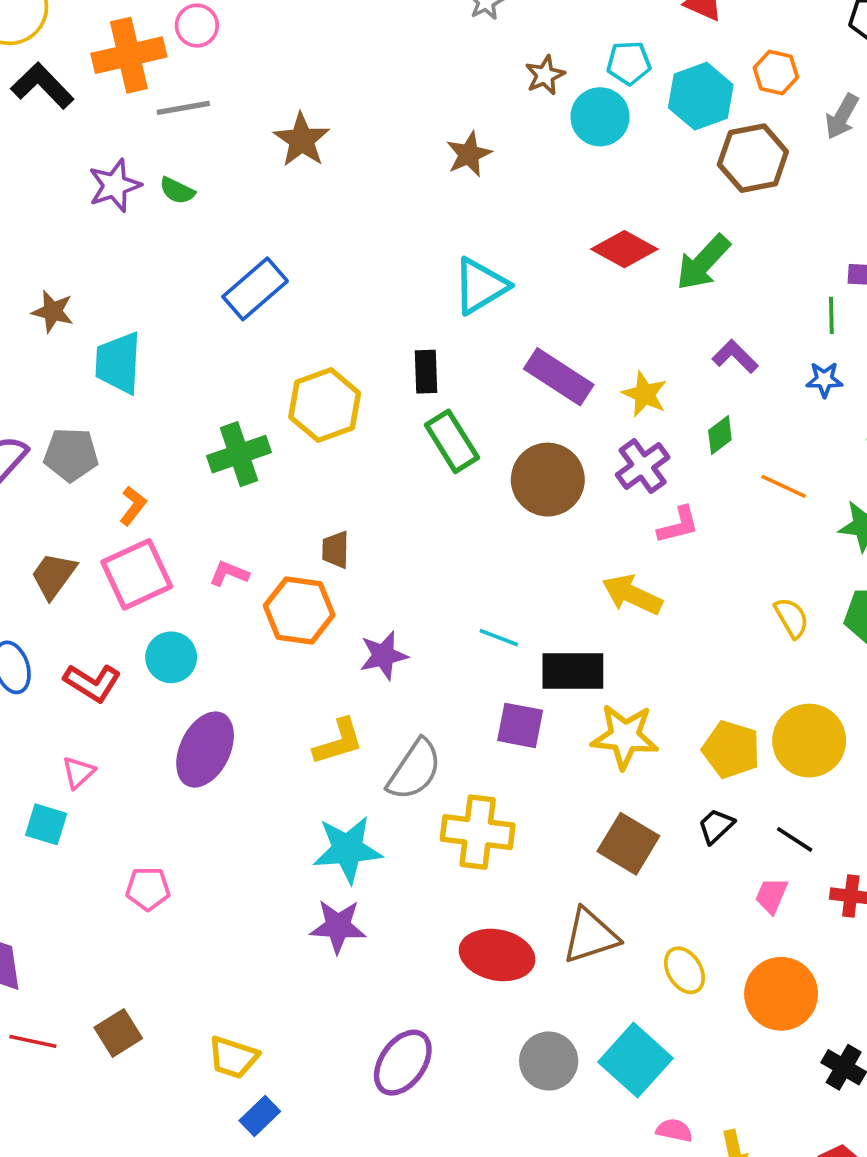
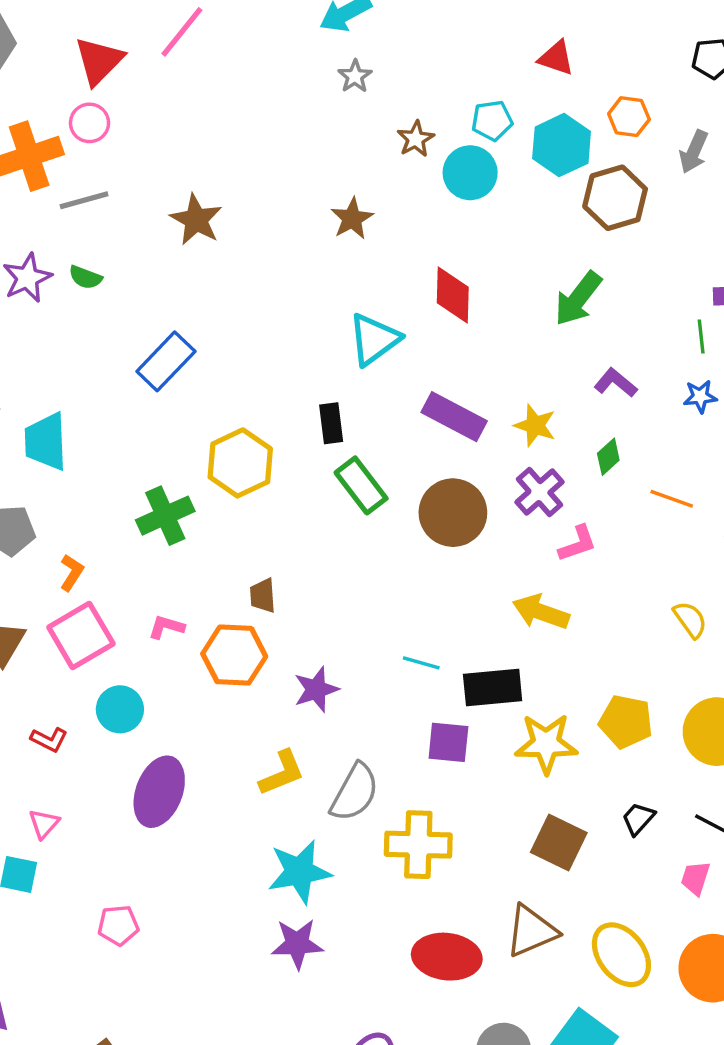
red diamond: (624, 249) -> (453, 295), moved, turned 68
red L-shape: (92, 683) -> (49, 740), size x0.7
yellow pentagon: (731, 749) -> (626, 722), moved
yellow ellipse: (684, 970) -> (621, 955), size x1.5

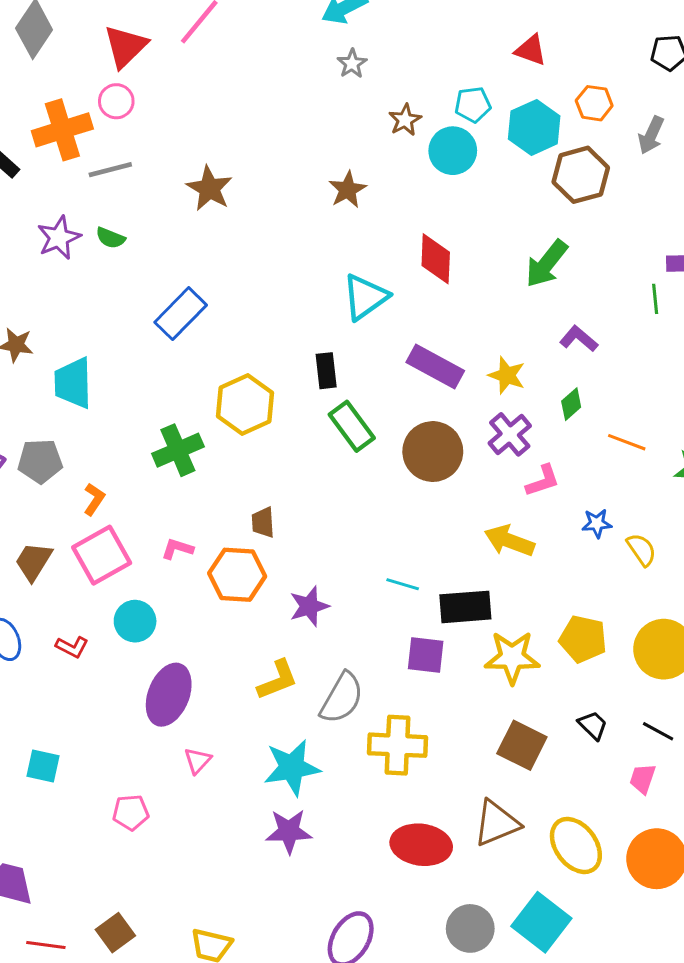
blue star: (700, 396) -> (597, 523), moved
black trapezoid: (638, 819) -> (593, 725), turned 92
pink triangle: (44, 824) -> (198, 761), moved

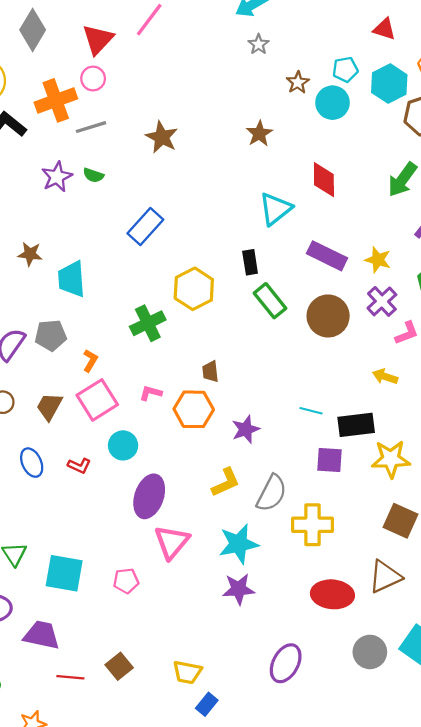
yellow arrow: (509, 541) -> (385, 377), size x0.7
pink triangle: (198, 761) -> (172, 542), size x1.8
cyan square: (43, 766) -> (64, 573), moved, size x1.6

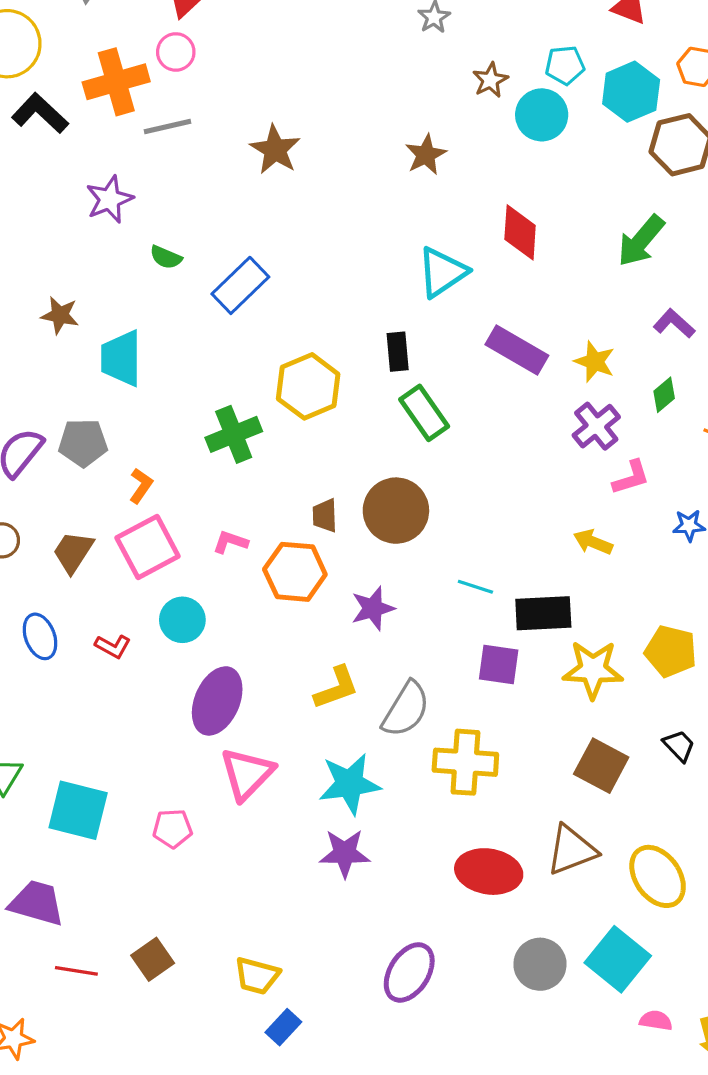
green semicircle: (93, 175) -> (166, 257), moved
brown circle: (328, 316) -> (396, 511), moved

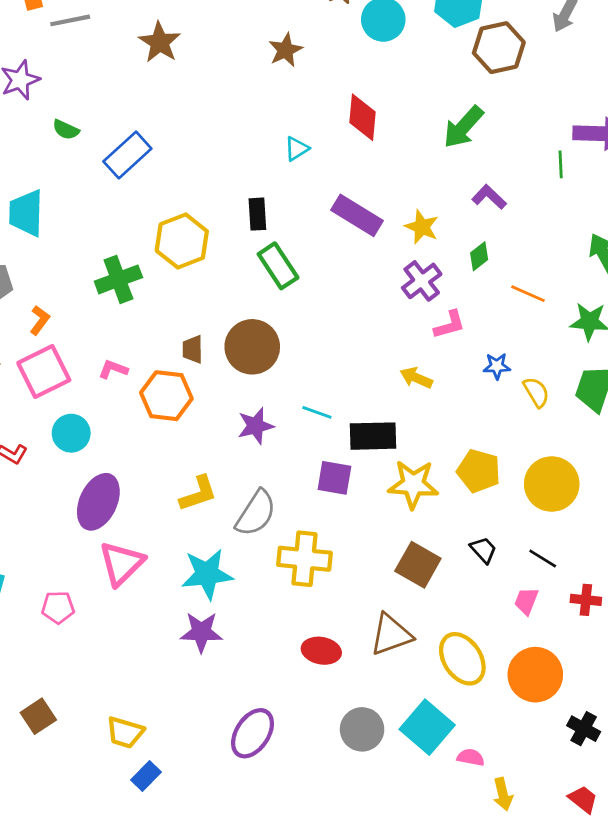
cyan triangle: (442, 272) -> (297, 149), size x0.6
purple star: (373, 608) -> (256, 426), moved
red ellipse: (489, 872) -> (321, 651), size x0.7
pink semicircle: (656, 1021) -> (471, 757), moved

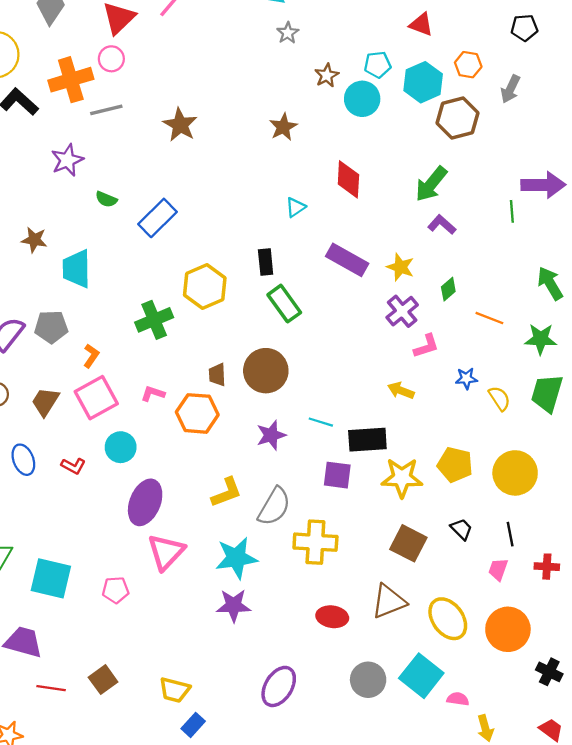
purple L-shape: (489, 197) -> (442, 225), moved
black line: (543, 559) -> (510, 534), turned 50

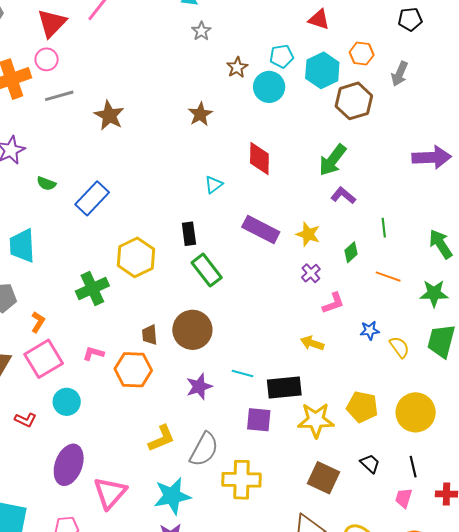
gray line: (106, 110) -> (59, 96), moved
green line: (512, 211) -> (384, 228), moved
purple cross: (402, 311) -> (311, 273), size x0.7
purple ellipse: (145, 502) -> (69, 465), moved

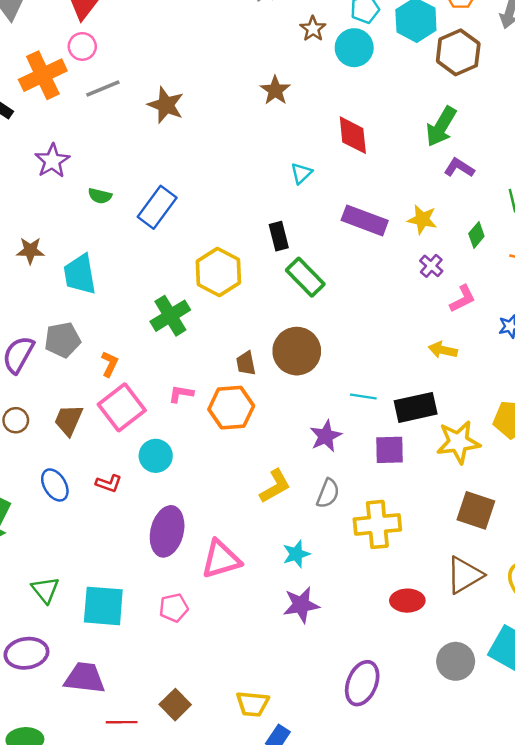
purple star: (199, 387) -> (326, 436), moved
gray semicircle: (204, 449) -> (328, 493), size x0.7
pink triangle: (110, 493) -> (221, 559), turned 39
cyan star: (172, 496) -> (296, 554), size x0.6

